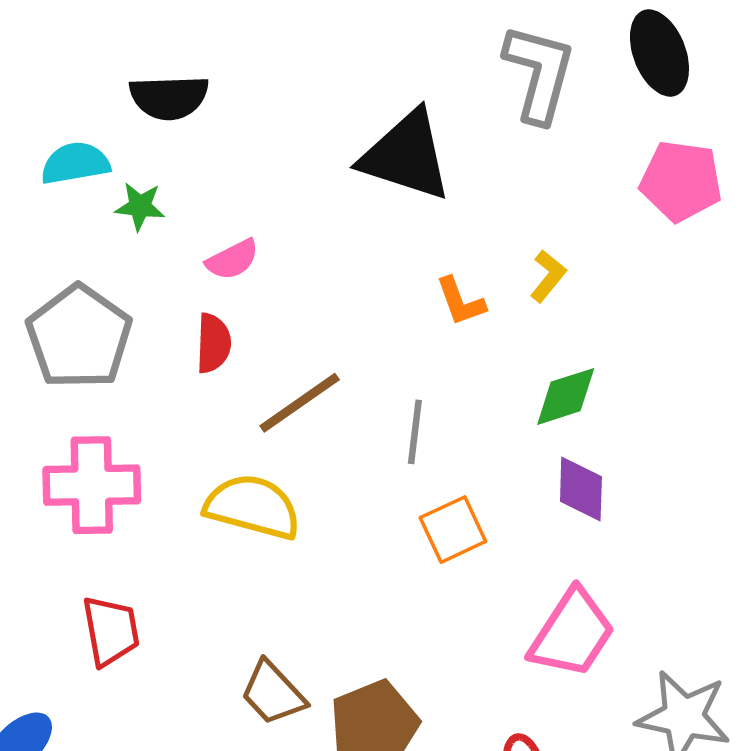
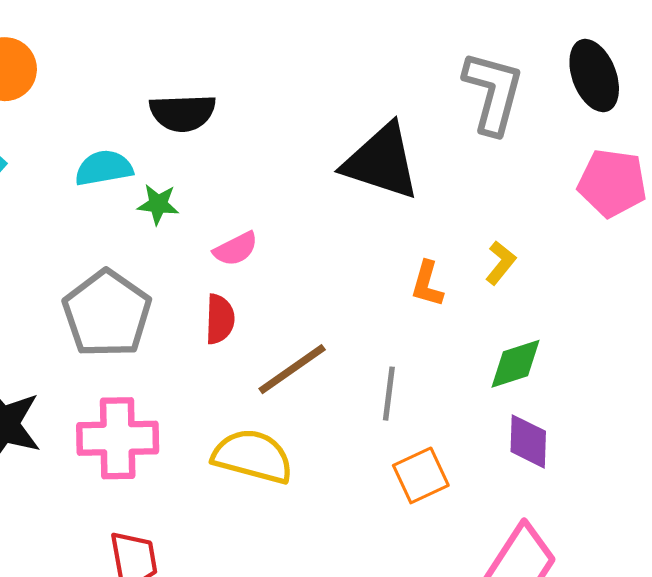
orange L-shape: (461, 301) -> (427, 284), turned 36

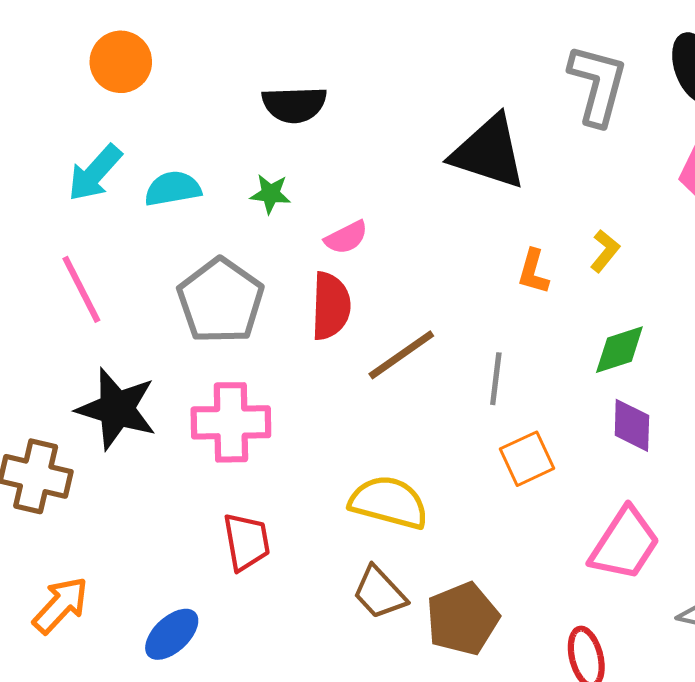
cyan semicircle: (104, 168) -> (173, 189), moved
red semicircle: (220, 319) -> (331, 306), size x1.4
yellow semicircle: (253, 456) -> (389, 502), moved

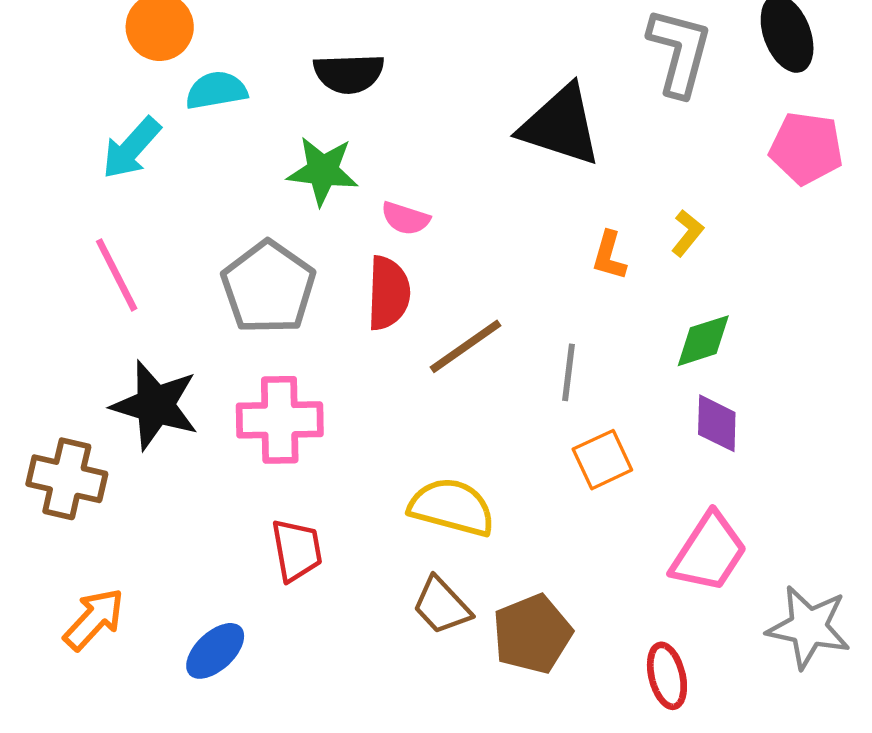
cyan semicircle: (173, 189) -> (216, 90), moved
green star: (270, 194) -> (323, 171), size x1.6
pink semicircle: (346, 237) -> (405, 218), turned 45

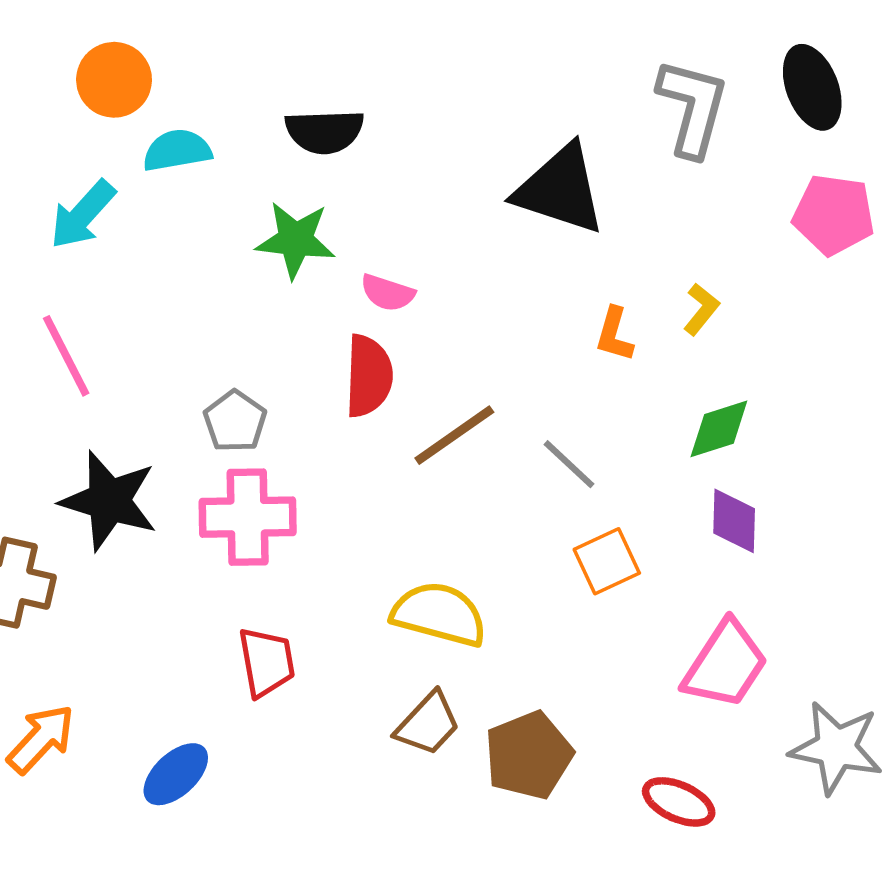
gray pentagon: (268, 287) -> (235, 421), moved, size x0.6
gray line: (568, 372) -> (569, 464), turned -54
brown trapezoid: (442, 606) -> (428, 724), turned -94
red ellipse: (667, 676) -> (679, 802), turned -52

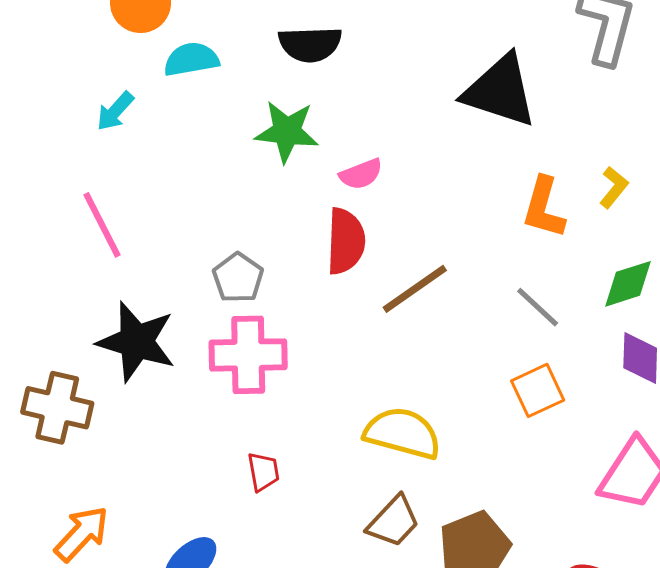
cyan arrow: (83, 215) -> (115, 111), size x0.7
pink semicircle: (388, 293) -> (361, 174), turned -39
orange L-shape: (614, 334) -> (544, 208), size x1.4
gray line: (569, 464) -> (538, 307), moved
red trapezoid: (267, 662) -> (263, 472), size x0.7

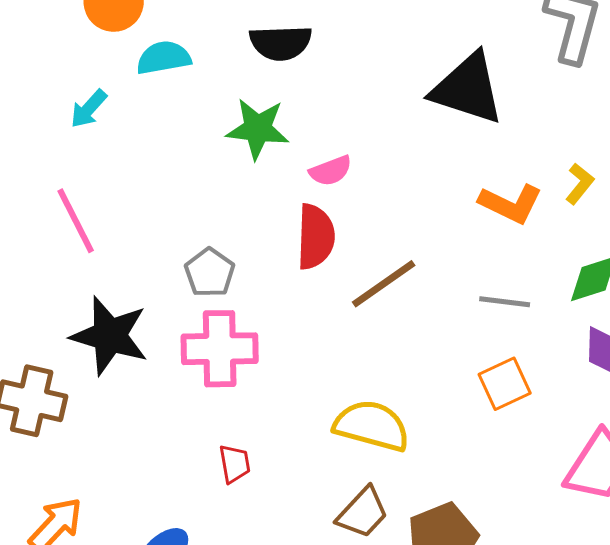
orange L-shape: (544, 208) -> (511, 204), turned -80
gray line: (538, 307) -> (505, 302), turned -36

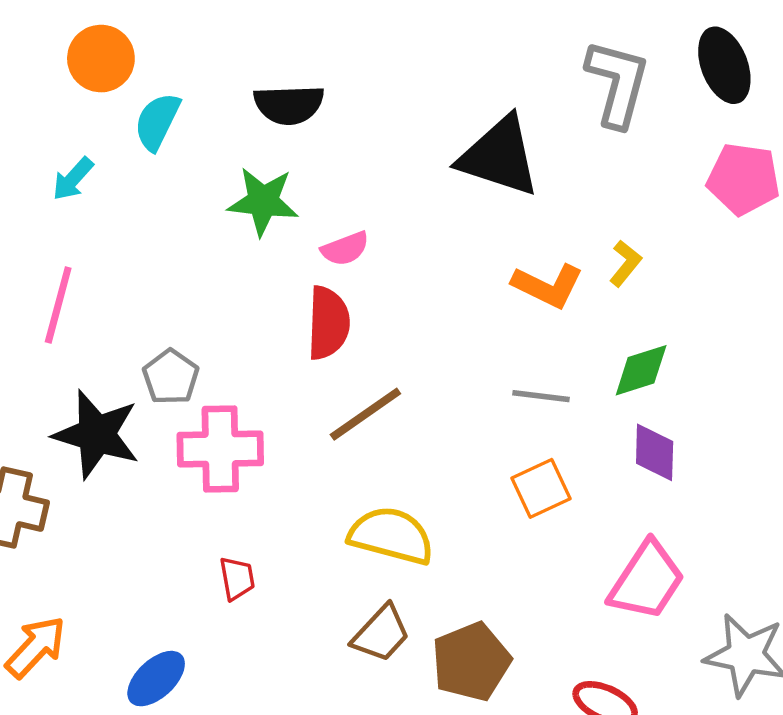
cyan semicircle: (164, 58) -> (157, 122), turned -54
pink line: (76, 221) -> (58, 305), turned 42
gray pentagon: (210, 273) -> (171, 377), moved
brown line: (384, 284) -> (365, 414), moved

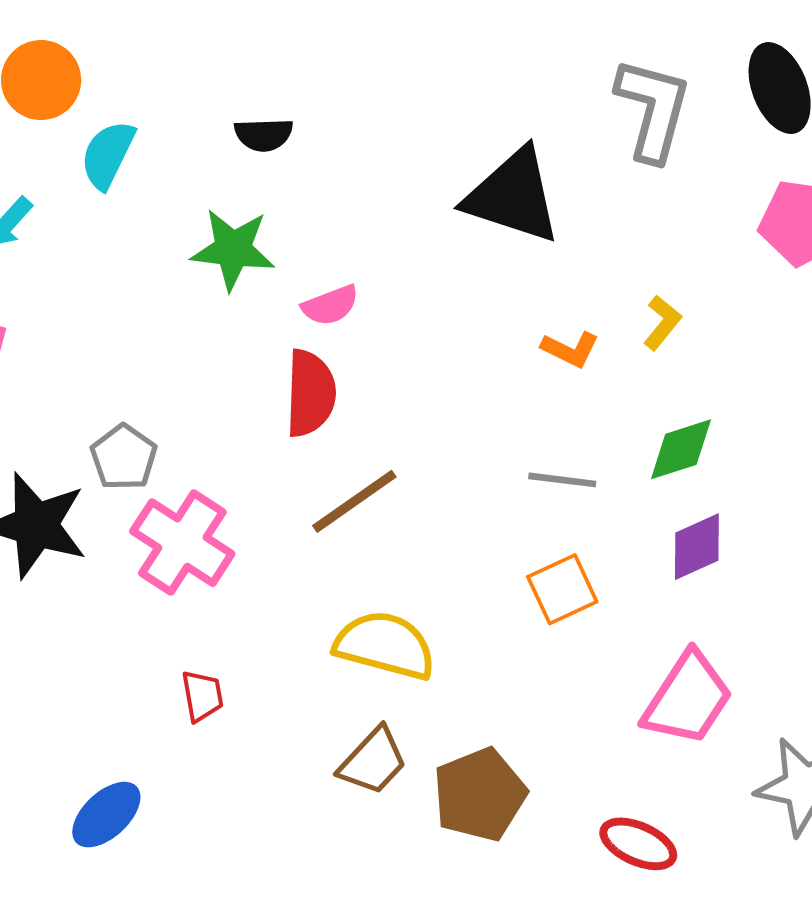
black semicircle: (289, 105) -> (264, 135), size x0.7
orange L-shape: (548, 286) -> (570, 349), size x0.7
pink cross: (220, 449) -> (182, 543), turned 34
purple diamond: (655, 452) -> (697, 547), turned 64

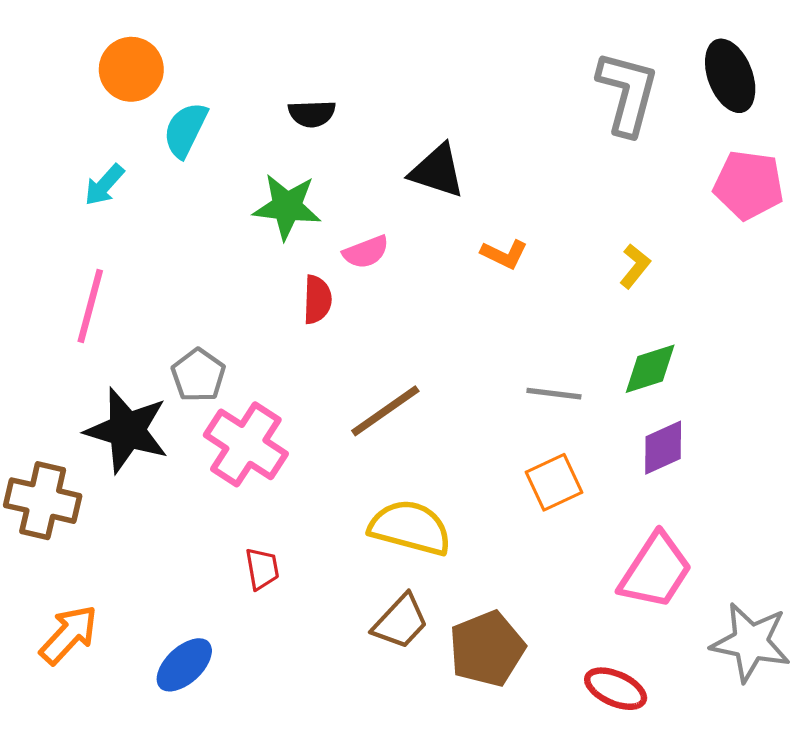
black triangle: (513, 196) -> (437, 171), moved, size x0.7
orange L-shape: (570, 349) -> (504, 254), moved
red semicircle: (310, 393) -> (317, 300), moved, size x0.7

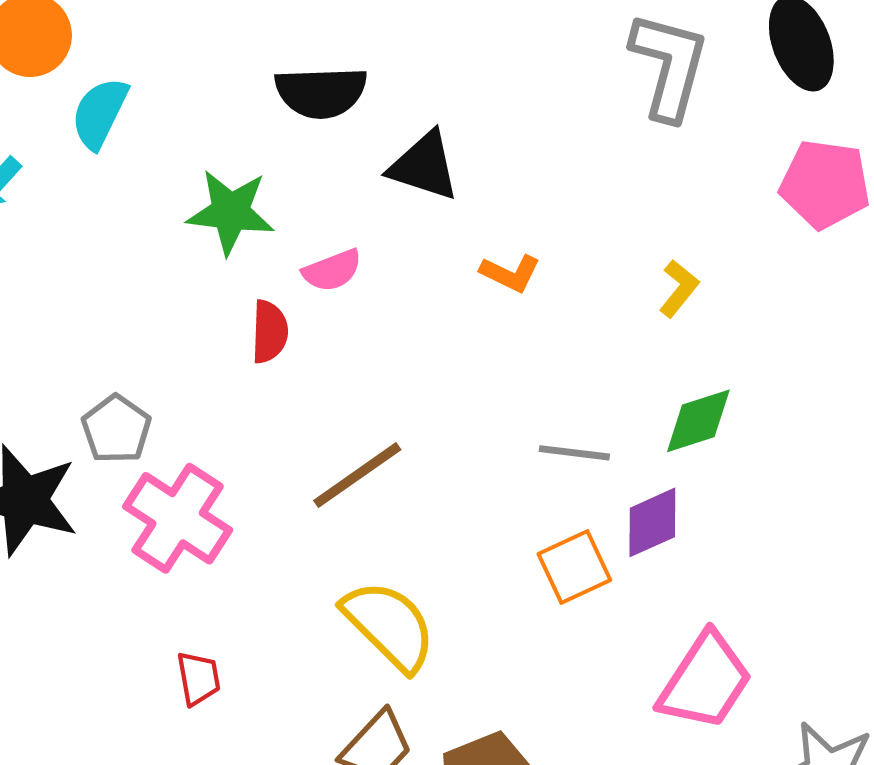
black semicircle: (312, 114) -> (321, 92), moved, size x1.5
purple diamond: (663, 448) -> (652, 522), moved
yellow semicircle: (410, 528) -> (389, 625), turned 30

